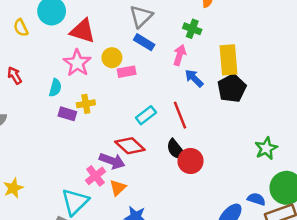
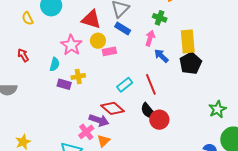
red triangle: (83, 31) -> (91, 19), moved

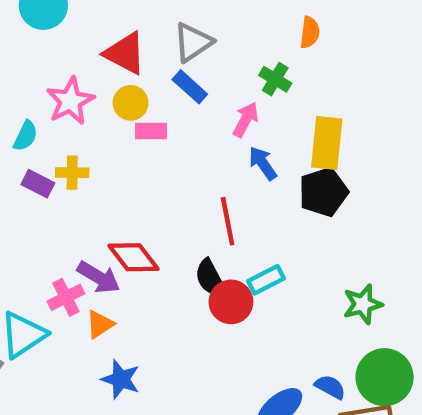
cyan rectangle: (125, 85) -> (266, 280), moved

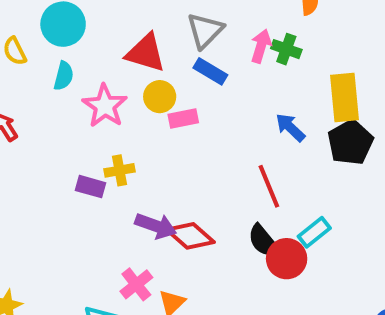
pink arrow: (246, 120) -> (261, 46), moved
cyan semicircle: (26, 136) -> (64, 76), moved
purple arrow: (99, 277) -> (156, 226), moved

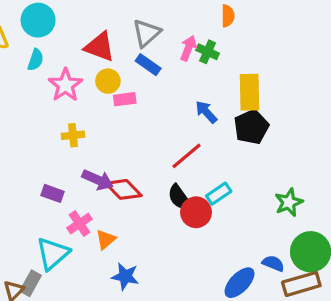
red line: (269, 186) -> (186, 156), turned 68
purple rectangle: (90, 187) -> (52, 193), moved

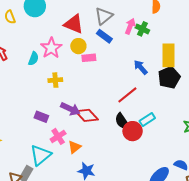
cyan semicircle: (36, 60) -> (33, 59), moved

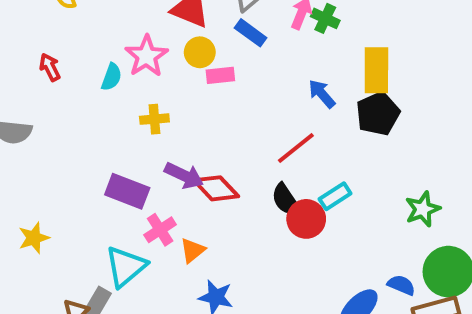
purple rectangle: (41, 117) -> (127, 191), size x1.5

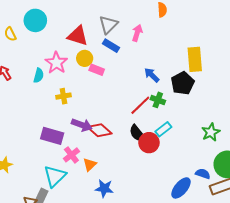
green cross: (325, 18) -> (158, 100), moved
yellow rectangle: (376, 70) -> (195, 59), moved
pink rectangle: (220, 75) -> (97, 70), turned 32

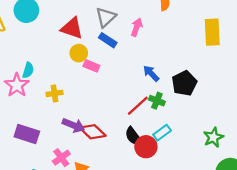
yellow rectangle: (195, 59) -> (212, 32), moved
pink star: (56, 63) -> (17, 85), moved
purple rectangle: (52, 136) -> (27, 134), moved

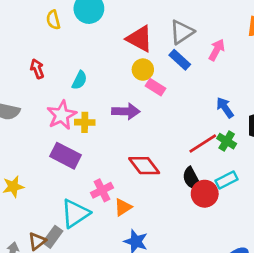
pink star: (17, 85) -> (62, 115), moved
yellow cross: (54, 93) -> (85, 122), moved
purple arrow: (73, 125) -> (126, 111), moved, turned -30

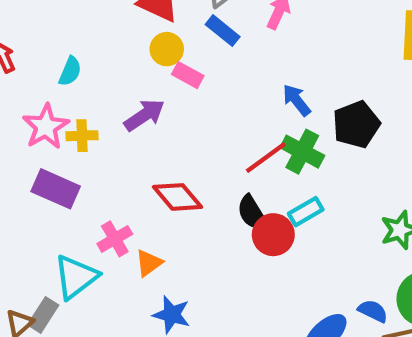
purple arrow: (126, 111) -> (144, 115), turned -32
green cross: (227, 141) -> (302, 152), size x1.4

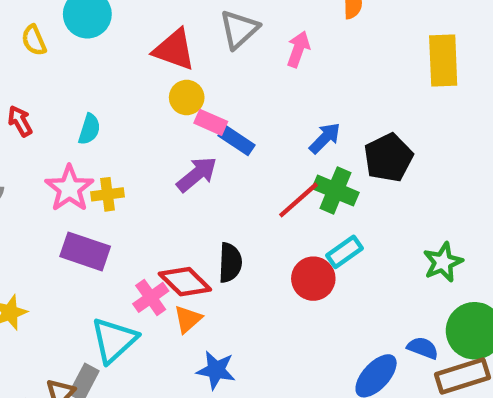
blue rectangle: (223, 31) -> (236, 140), moved
blue arrow: (297, 100) -> (325, 138), turned 88
purple arrow: (144, 115) -> (197, 174), moved
red diamond: (177, 197) -> (185, 282), moved
black semicircle: (252, 213) -> (230, 263), moved, turned -141

